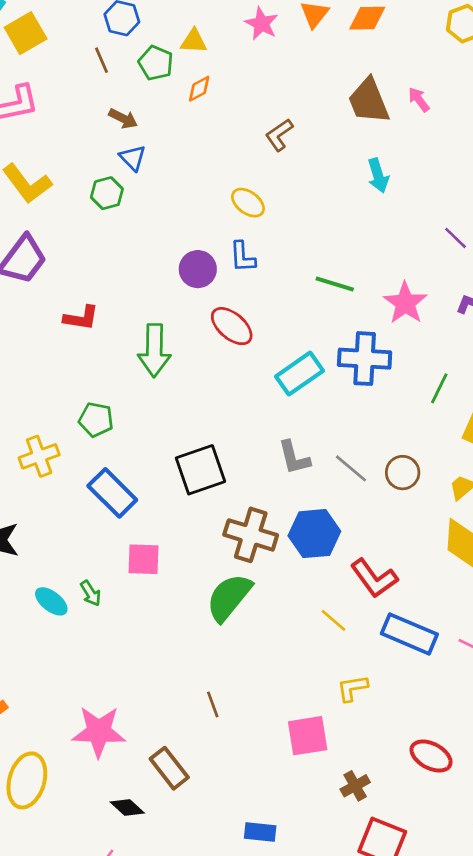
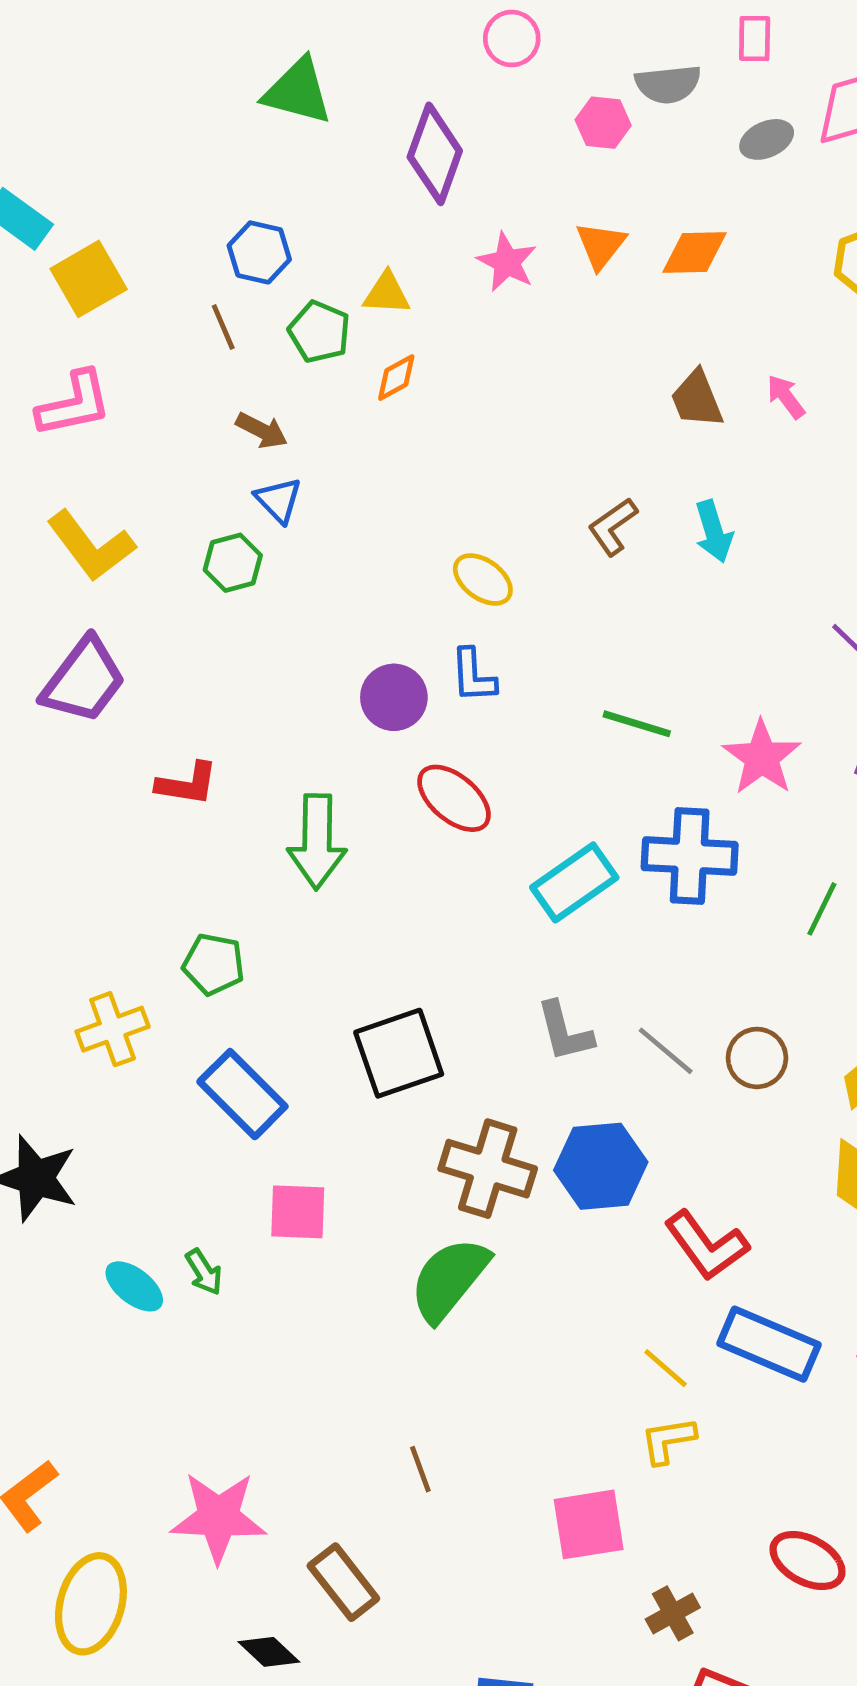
brown trapezoid: (369, 101) -> (697, 399), size x0.7
brown L-shape: (279, 135) -> (613, 527), moved
yellow line: (333, 620) -> (666, 1368), moved

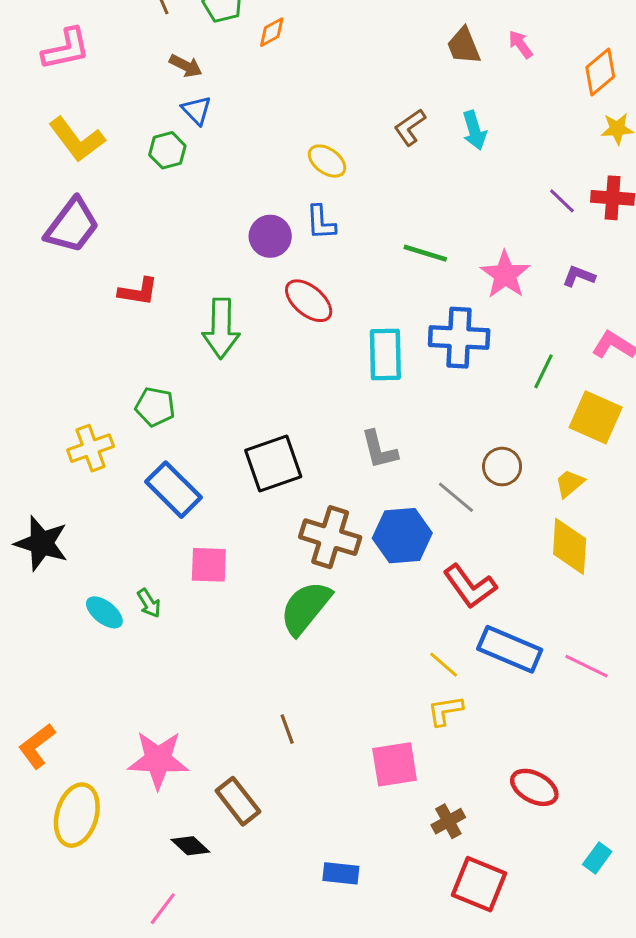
cyan rectangle: (574, 882) -> (385, 354), turned -56
gray line: (666, 1051) -> (456, 497), moved

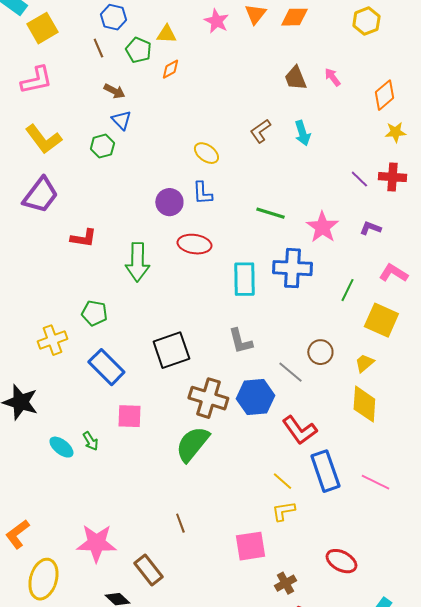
red ellipse: (309, 301) -> (194, 244), turned -32
blue rectangle: (510, 649) -> (325, 471), turned 48

